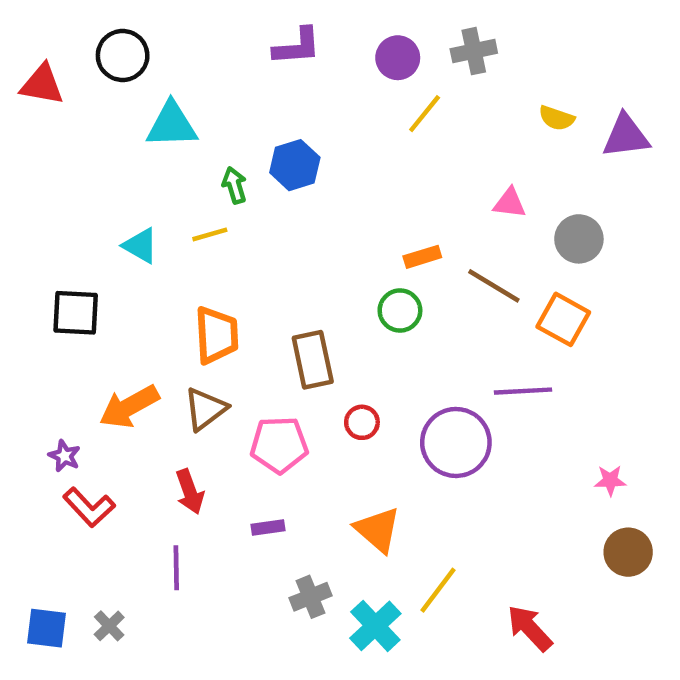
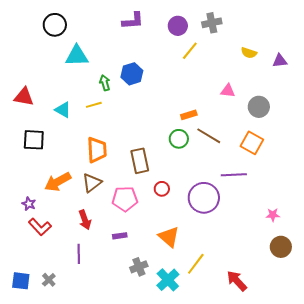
red triangle: (42, 85) -> (24, 97), moved
purple triangle: (626, 136) -> (280, 61), size x0.7
brown line: (494, 286) -> (209, 136), moved

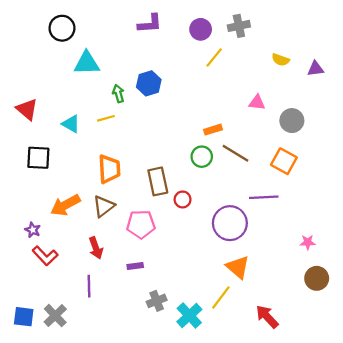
red triangle: (24, 97) -> (27, 109), turned 30
red circle: (162, 189) -> (183, 199), moved
orange triangle: (169, 237) -> (238, 267), moved
gray cross: (49, 280) -> (55, 316), size x1.5

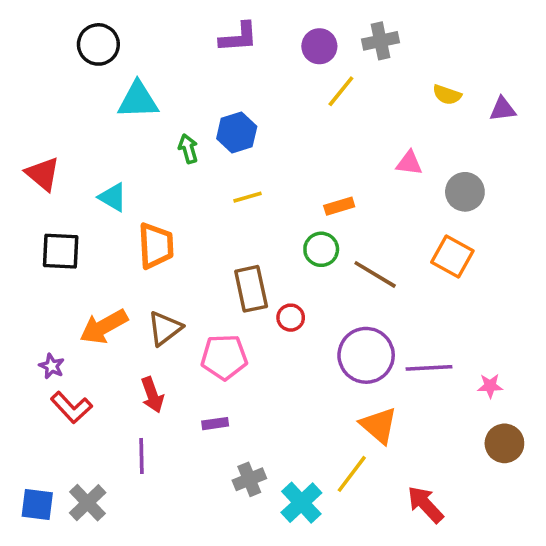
yellow line: (106, 118) -> (248, 197), moved
brown line: (236, 153) -> (375, 274), moved
orange trapezoid: (109, 169) -> (156, 246), moved
purple line: (264, 197) -> (429, 368), moved

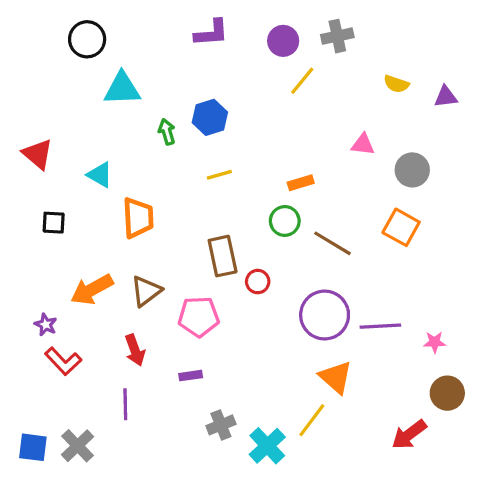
black square: (61, 251) -> (54, 223), size x0.7
red arrow: (425, 504) -> (409, 435), moved, turned -84

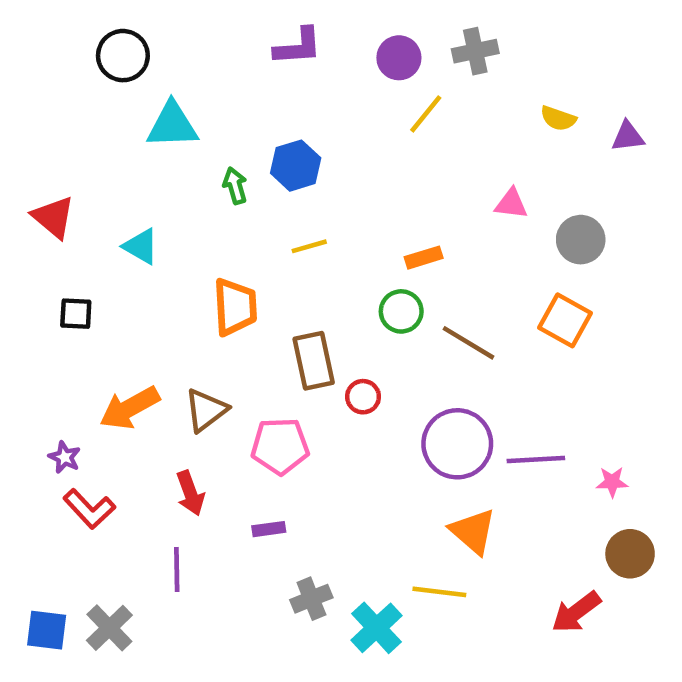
orange trapezoid: (138, 218) -> (235, 307), moved
yellow line: (312, 420) -> (439, 592), turned 60

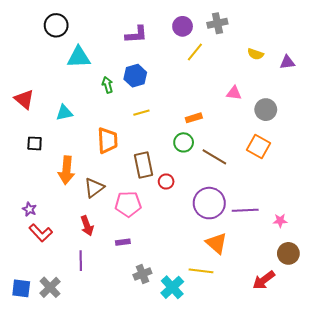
purple L-shape: (298, 47) -> (136, 35), moved
cyan triangle: (141, 246) -> (64, 113), turned -42
orange arrow: (130, 408) -> (66, 170), moved, turned -56

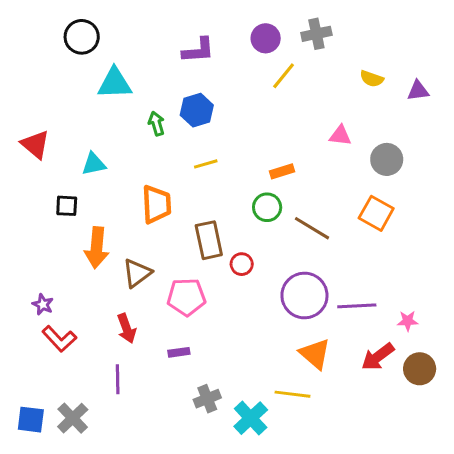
black square: (35, 143) -> (67, 206), moved
red arrow: (264, 280) -> (378, 357), moved

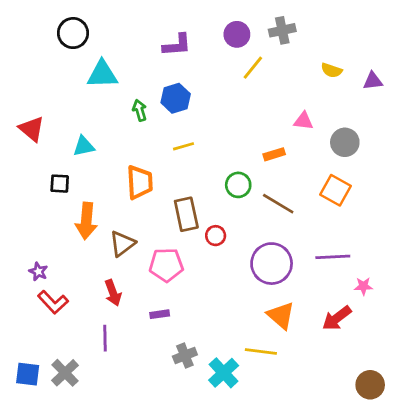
orange rectangle: (282, 171) -> (274, 154), moved
purple line: (357, 306) -> (333, 257), moved
brown circle: (420, 369) -> (370, 385), moved

